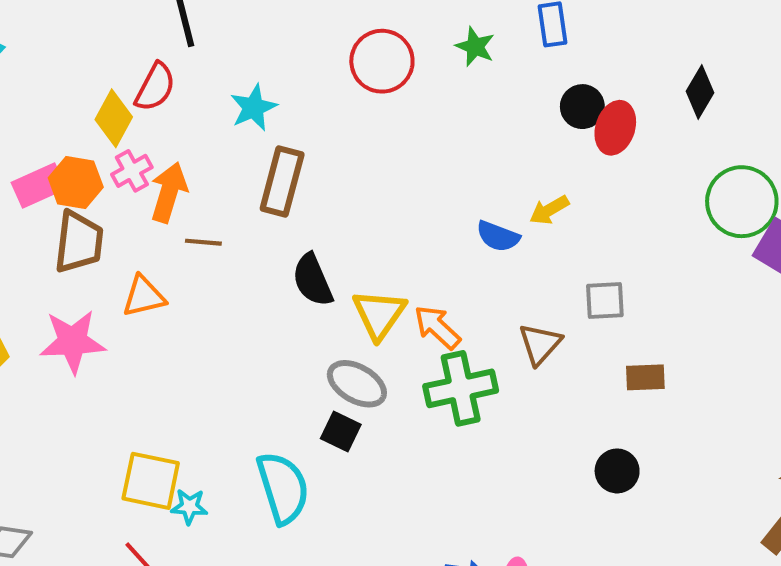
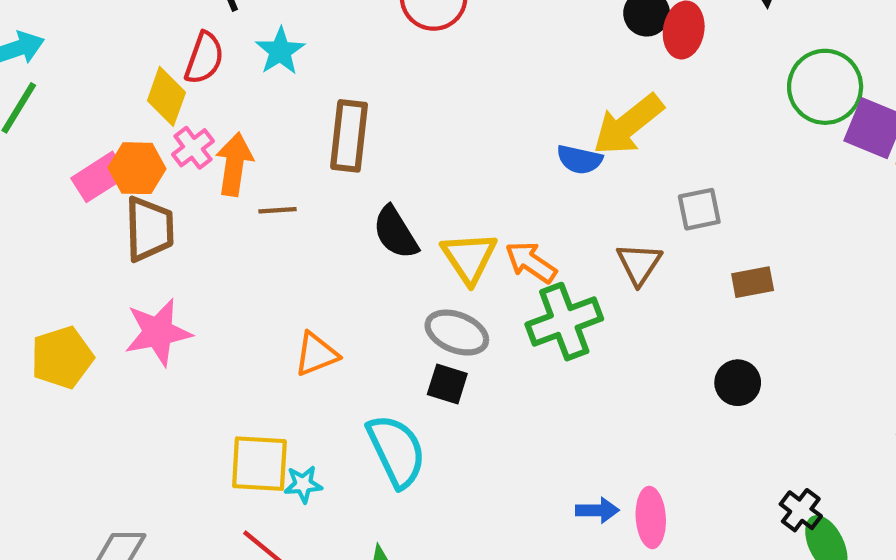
cyan star: (254, 108) -> (280, 51), moved
yellow arrow: (549, 210) -> (628, 125), size x1.8
orange triangle: (144, 296) -> (316, 354), moved

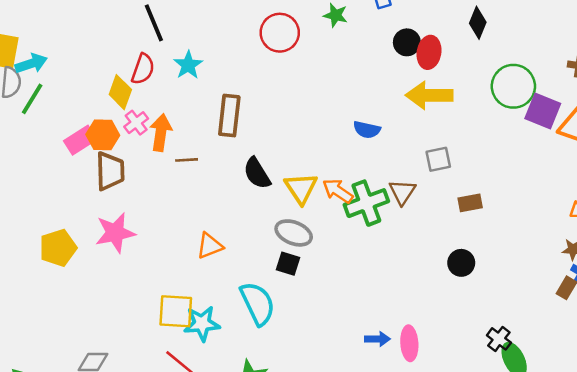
yellow arrow: (628, 125) -> (429, 95), moved, turned 39
green cross: (564, 322) -> (366, 203), moved
cyan star: (303, 484) -> (202, 323), size x1.6

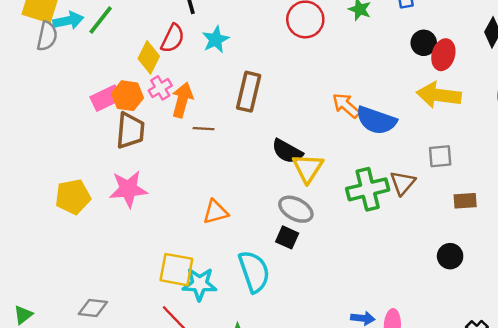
green line: (32, 99) -> (101, 20), moved
blue semicircle: (367, 130) -> (376, 120), size x1.6
black semicircle: (257, 173) -> (287, 151), moved, turned -36
orange arrow: (338, 191) -> (346, 105), moved

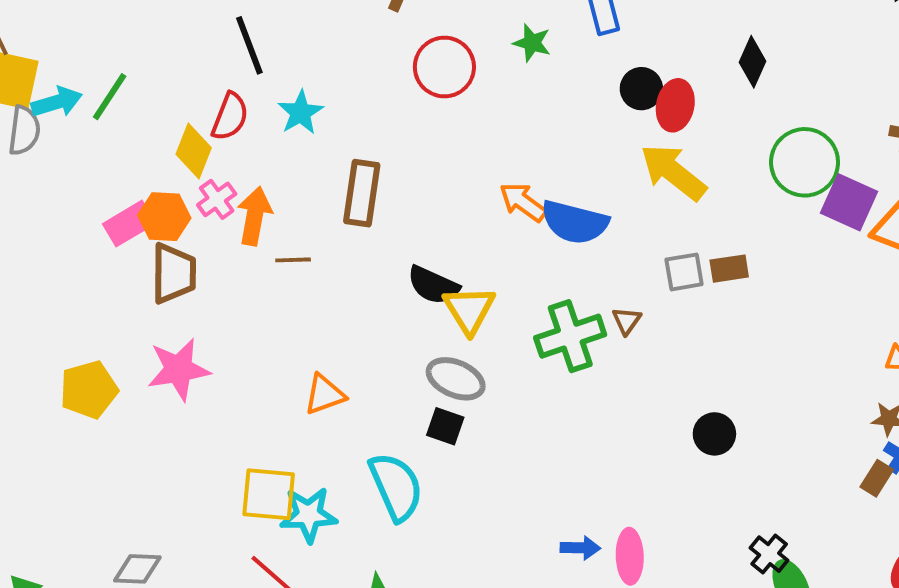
yellow arrow: (439, 95) -> (673, 172), turned 36
brown triangle: (403, 183) -> (627, 321), size x0.7
brown rectangle: (465, 201) -> (729, 269), moved

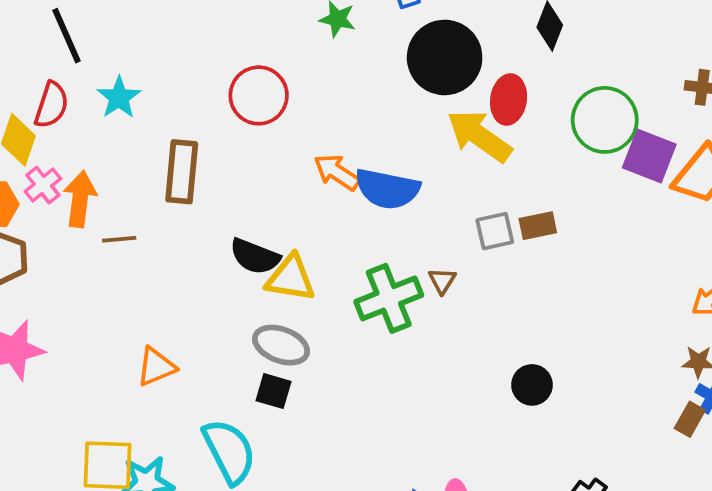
red circle: (444, 67) -> (259, 95), moved
black circle: (641, 89) -> (445, 57), size x1.8
red ellipse: (675, 105) -> (509, 99), moved
yellow triangle: (469, 310) -> (291, 278), turned -46

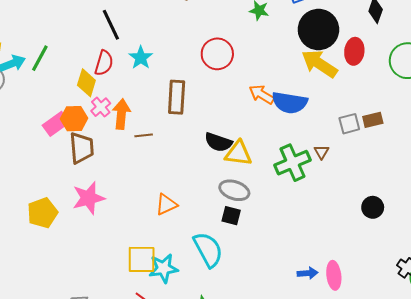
yellow arrow: (479, 136) -> (319, 64), moved

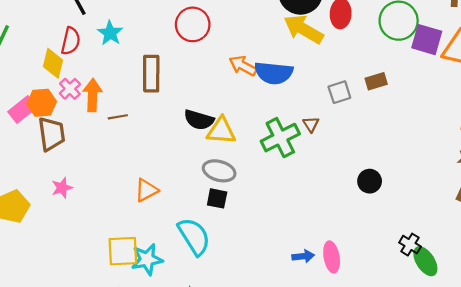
brown rectangle: (373, 120) -> (376, 81), moved
pink star: (89, 198) -> (62, 188), size x0.6

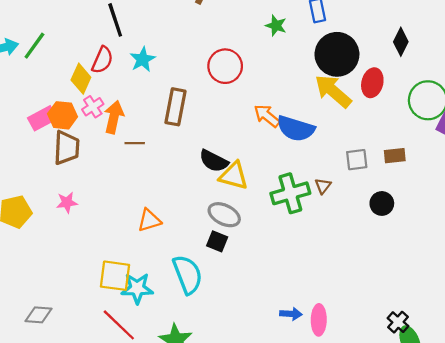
black circle: (370, 181) -> (382, 203), moved

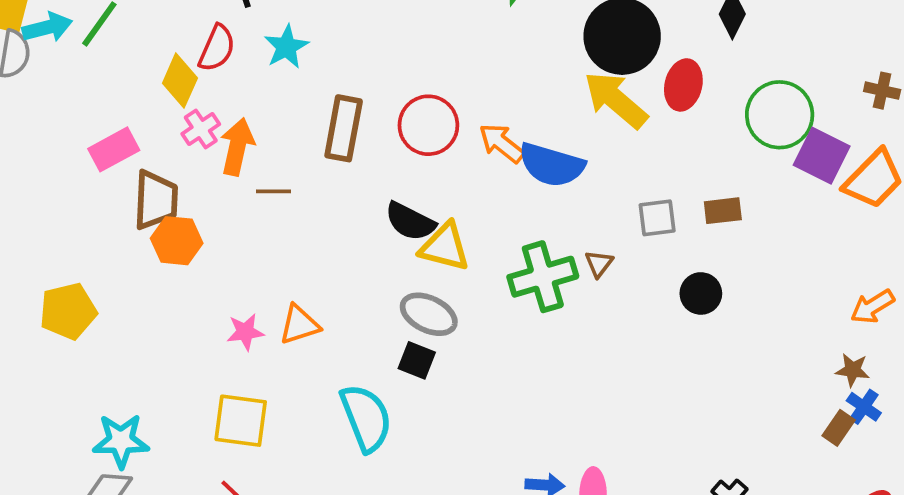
red circle: (225, 66) -> (428, 125), moved
orange hexagon: (63, 115) -> (177, 241), moved
pink star: (67, 202) -> (245, 332), moved
cyan star: (137, 288) -> (121, 441), moved

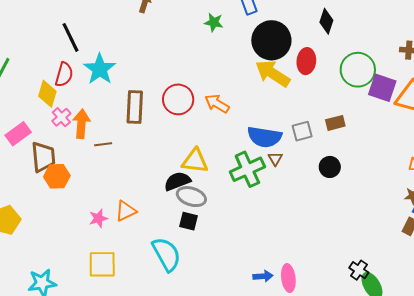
cyan star: (286, 47) -> (100, 69), size x1.4
blue semicircle: (552, 165) -> (264, 137), moved
black semicircle: (410, 221) -> (177, 181), moved, turned 140

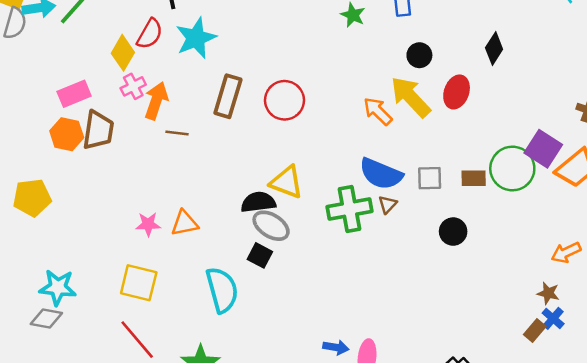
black circle: (271, 40) -> (419, 55), size x0.5
green circle: (358, 70) -> (512, 169), moved
orange arrow: (217, 104) -> (378, 111), moved
orange hexagon: (57, 176) -> (67, 134), moved

